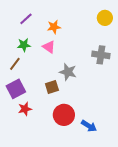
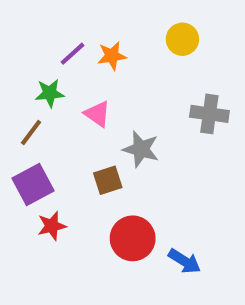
yellow circle: (105, 18) -> (182, 39), moved
purple line: (26, 19) -> (72, 54), moved
pink triangle: (49, 47) -> (97, 114), moved

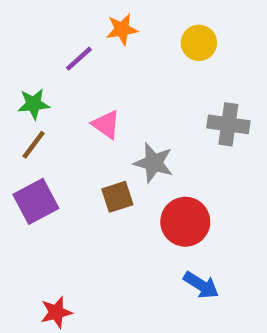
orange star: (112, 56) -> (122, 29), moved
green star: (50, 93) -> (34, 104), moved
red star: (52, 226) -> (56, 312), moved
red circle: (133, 238) -> (185, 222), moved

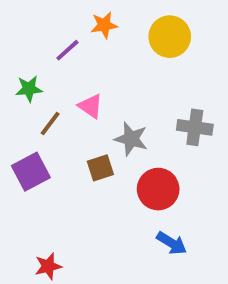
yellow circle: (199, 43) -> (170, 37), size x1.4
gray cross: (228, 124) -> (195, 127), moved
brown line: (34, 145) -> (50, 123), moved

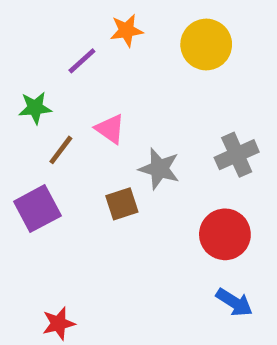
gray cross: (195, 127) -> (237, 155), turned -32
red circle: (158, 189) -> (225, 234), moved
blue arrow: (172, 243) -> (234, 302), moved

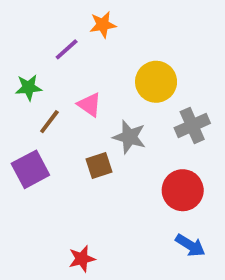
yellow circle: (206, 45) -> (156, 82), moved
red star: (59, 323) -> (82, 259), moved

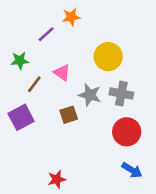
gray cross: (192, 126) -> (121, 94), moved, turned 35

